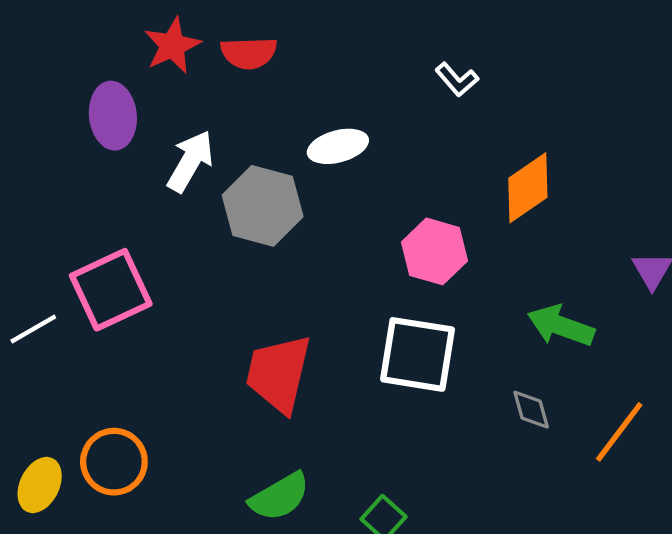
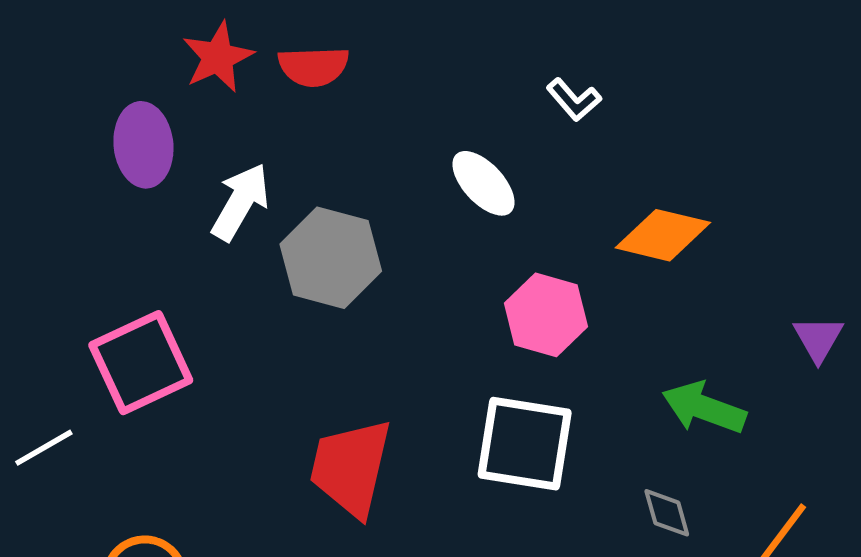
white ellipse: (338, 146) -> (483, 183), moved, turned 62
orange diamond: (528, 188) -> (663, 235), turned 48
white line: (33, 329) -> (44, 448), moved

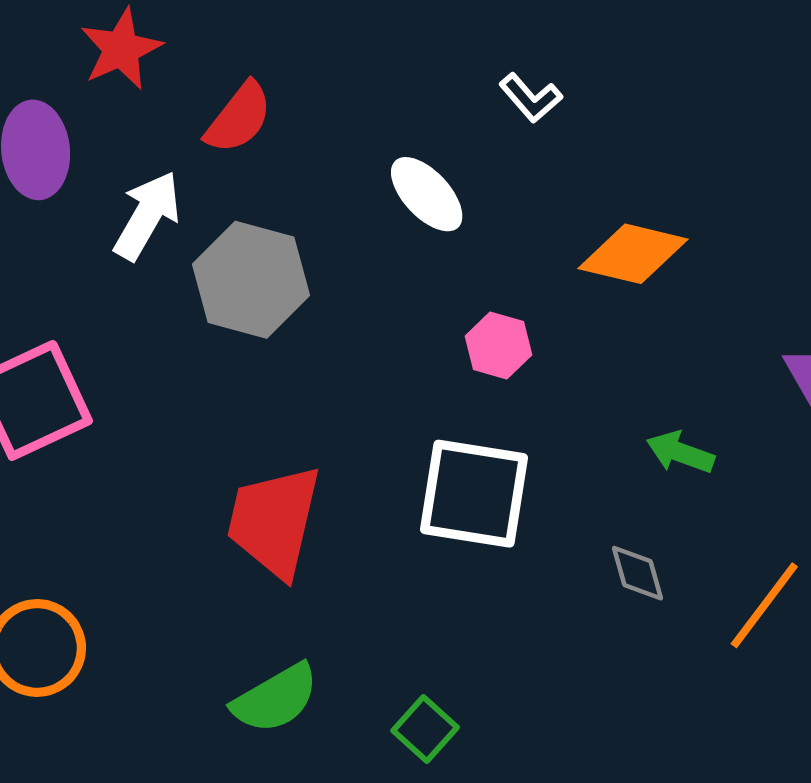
red semicircle: (313, 66) -> (239, 118), moved, turned -50
pink hexagon: (546, 315) -> (498, 345), size x0.7
green arrow: (704, 408) -> (680, 452), size x0.7

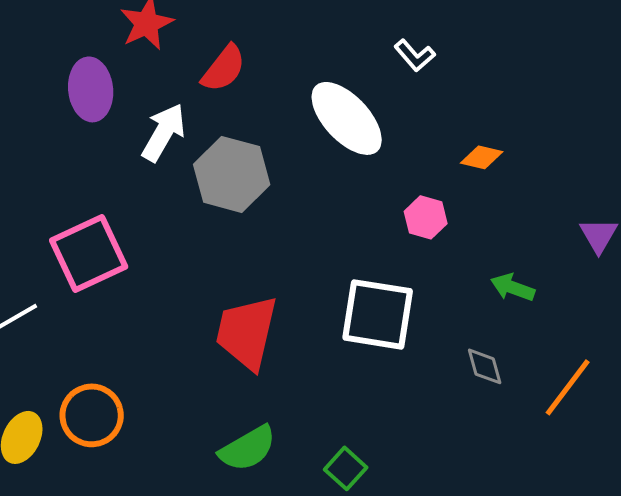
white ellipse: (427, 194) -> (347, 118), size x1.5
orange diamond: (633, 254) -> (482, 157), size x0.6
pink hexagon: (498, 345) -> (426, 217), moved

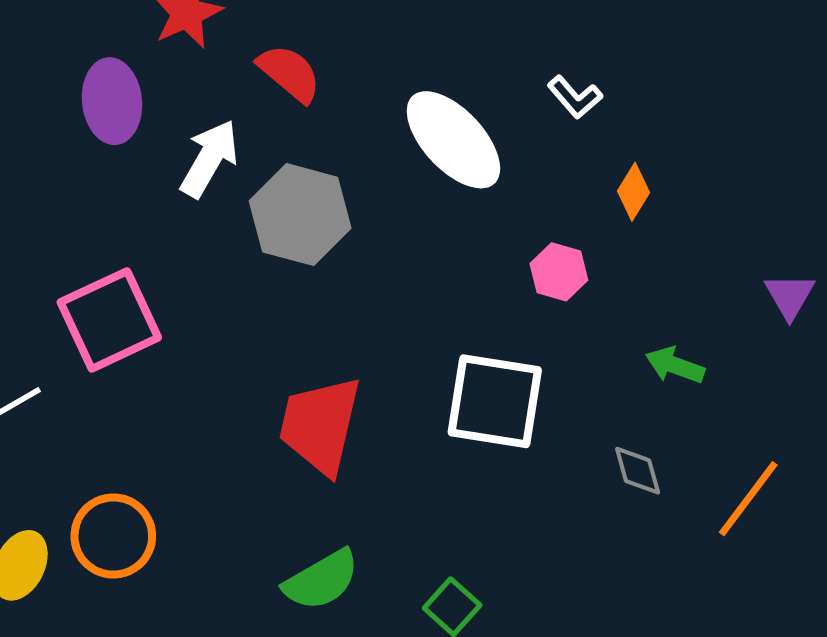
white L-shape: (415, 55) -> (575, 97), moved
red semicircle: (224, 68) -> (289, 73), turned -88
orange diamond: (482, 157) -> (634, 192), turned -72

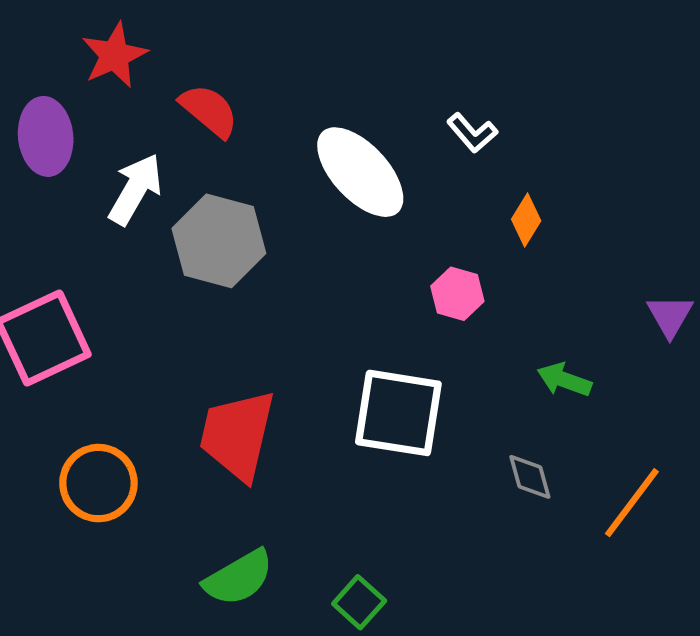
orange circle: (113, 536) -> (98, 483), moved

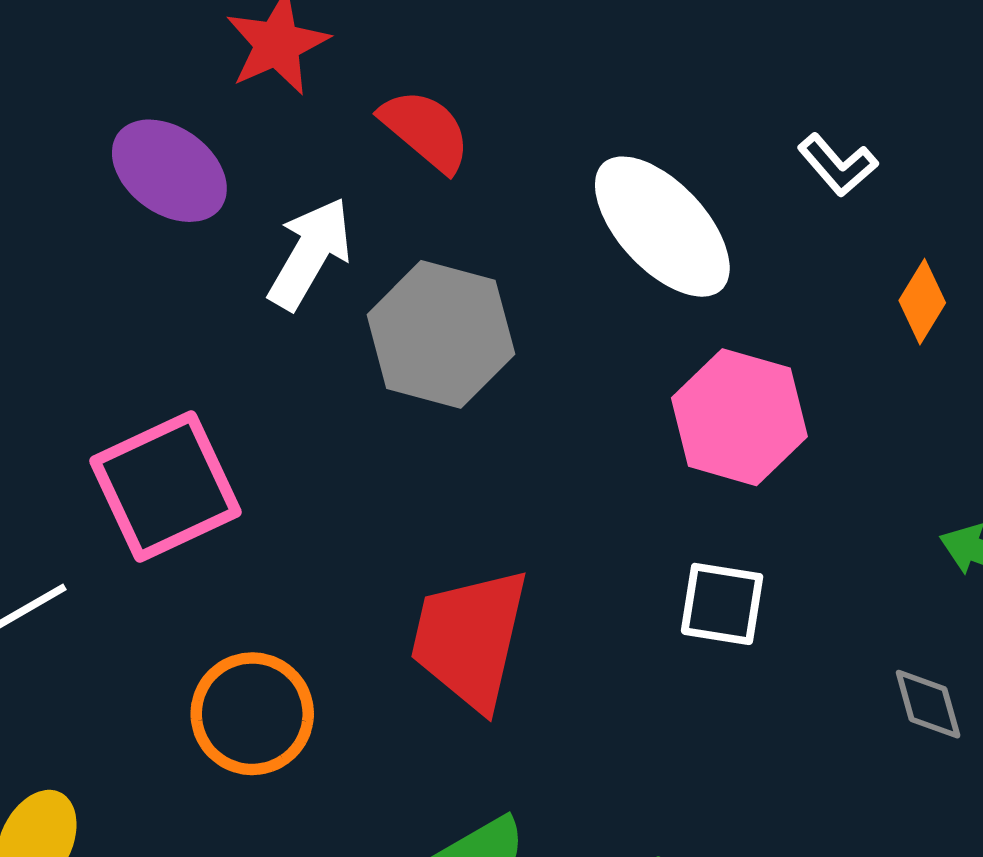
purple ellipse: (46, 136) -> (169, 171), turned -48
pink hexagon: (457, 294) -> (739, 417), moved, size x1.6
white square: (398, 413) -> (722, 604), size x0.6

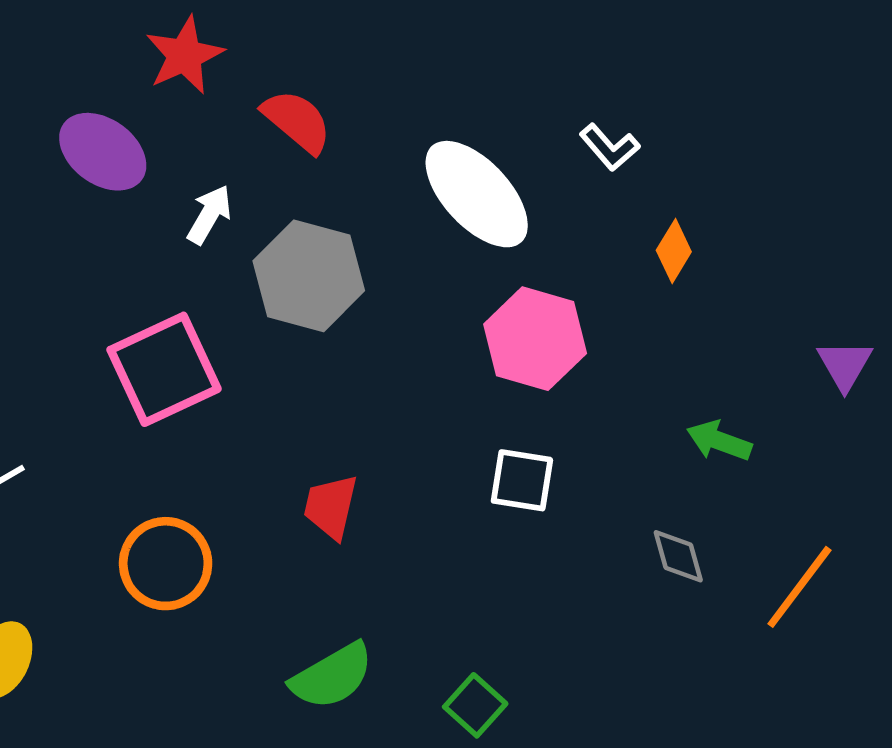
white arrow: (310, 254) -> (209, 215), size x0.7
pink square: (166, 486) -> (164, 369), moved
red trapezoid: (470, 639) -> (331, 507), size x0.6

